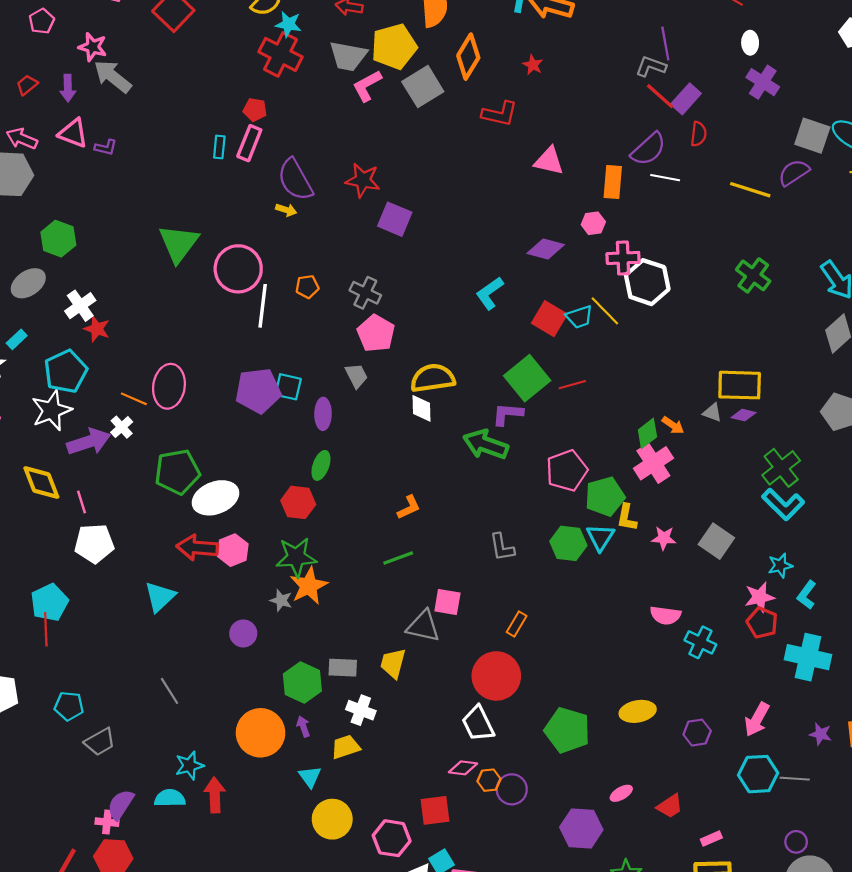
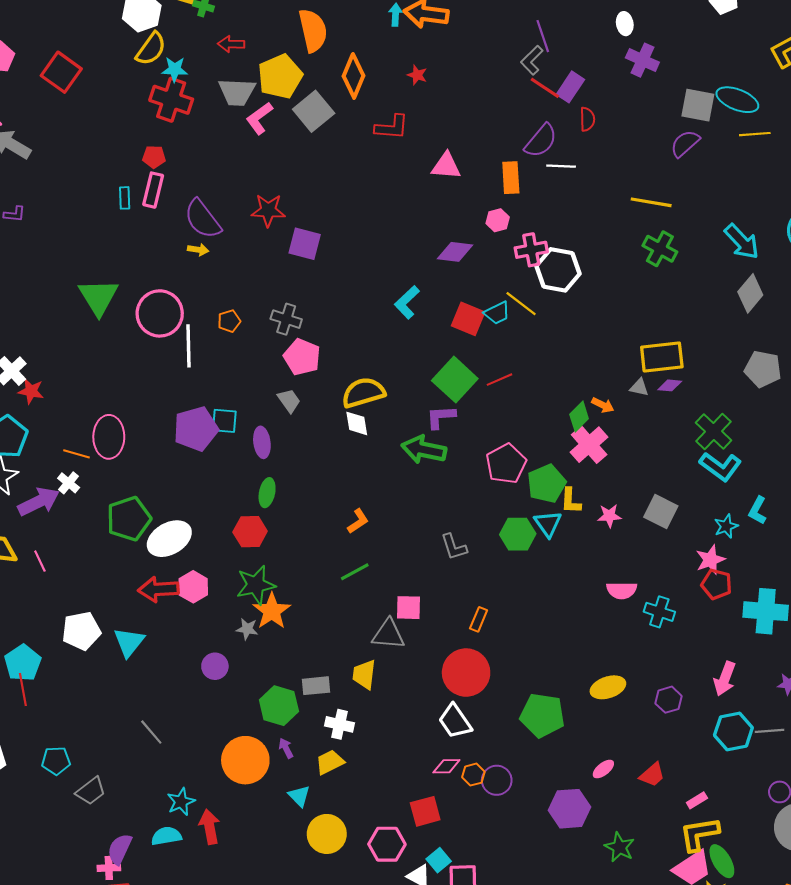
gray L-shape: (651, 66) -> (532, 60), turned -56
yellow line: (750, 190) -> (651, 202), moved
white pentagon: (94, 544) -> (81, 631), moved
cyan L-shape: (807, 595) -> (757, 510), moved

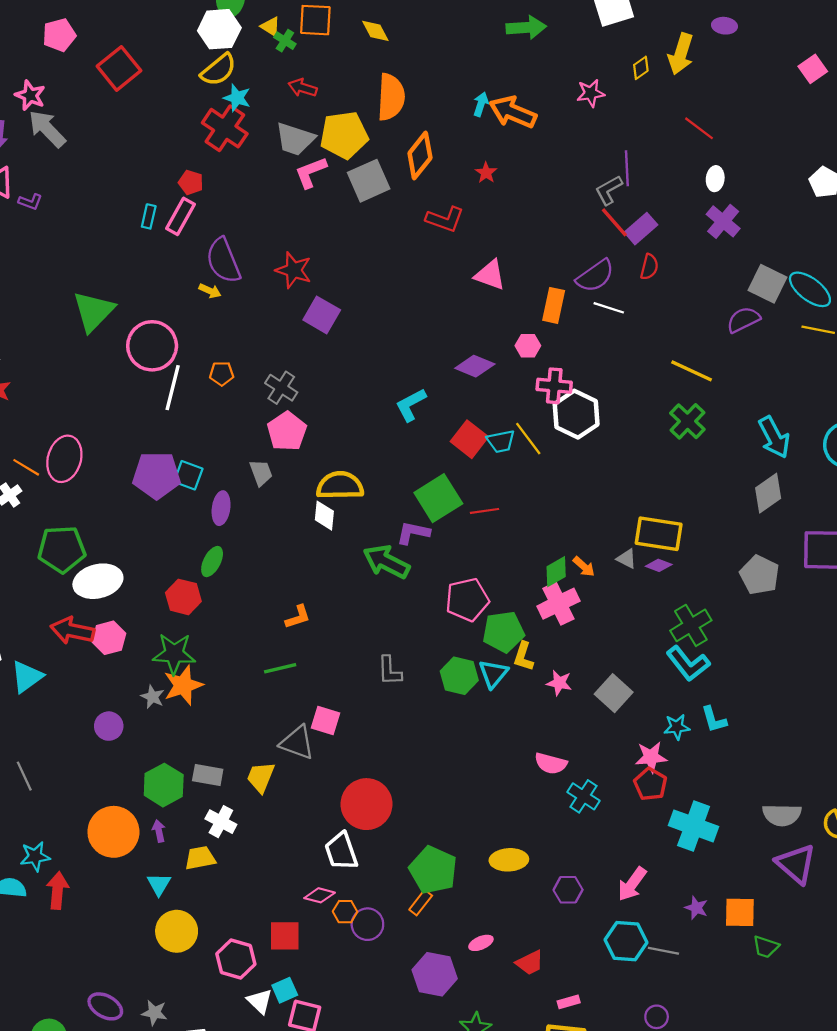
cyan L-shape: (757, 510) -> (714, 719), turned -60
orange rectangle: (479, 619) -> (421, 903), moved

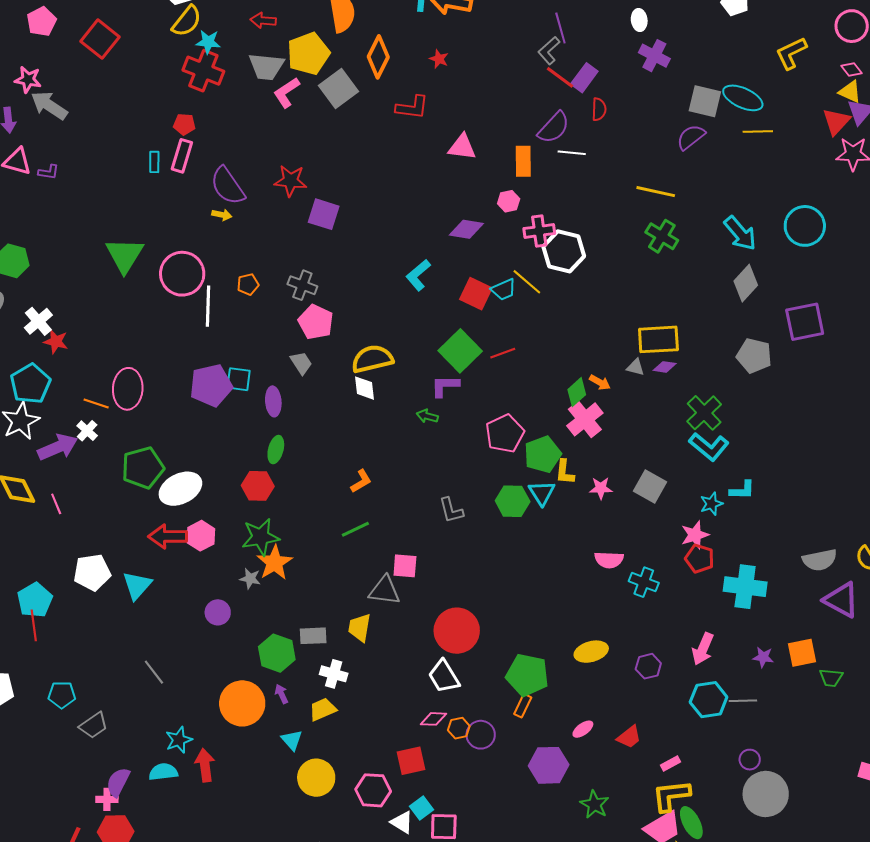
green arrow: (386, 562) -> (427, 416), size x0.5
cyan L-shape: (714, 719) -> (742, 490), turned -60

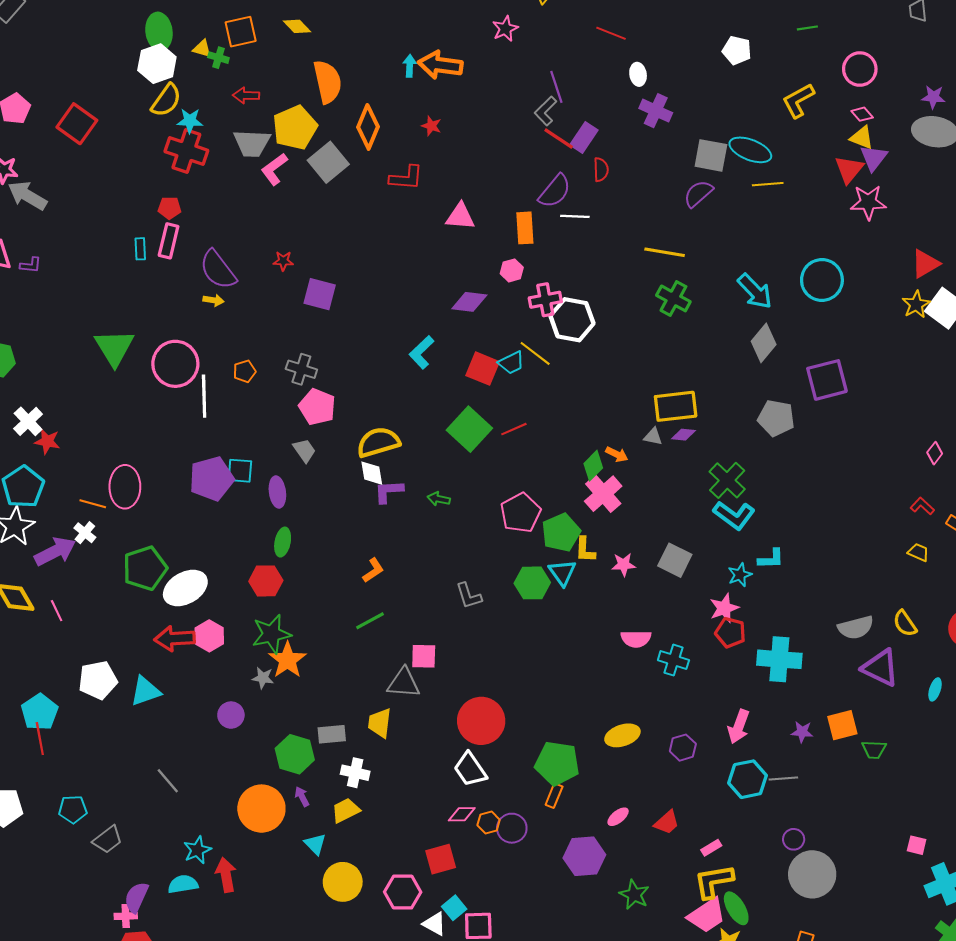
red star: (291, 181) -> (283, 261), size x0.6
purple L-shape: (445, 386) -> (389, 491), moved
cyan triangle: (137, 585) -> (145, 691), turned 32

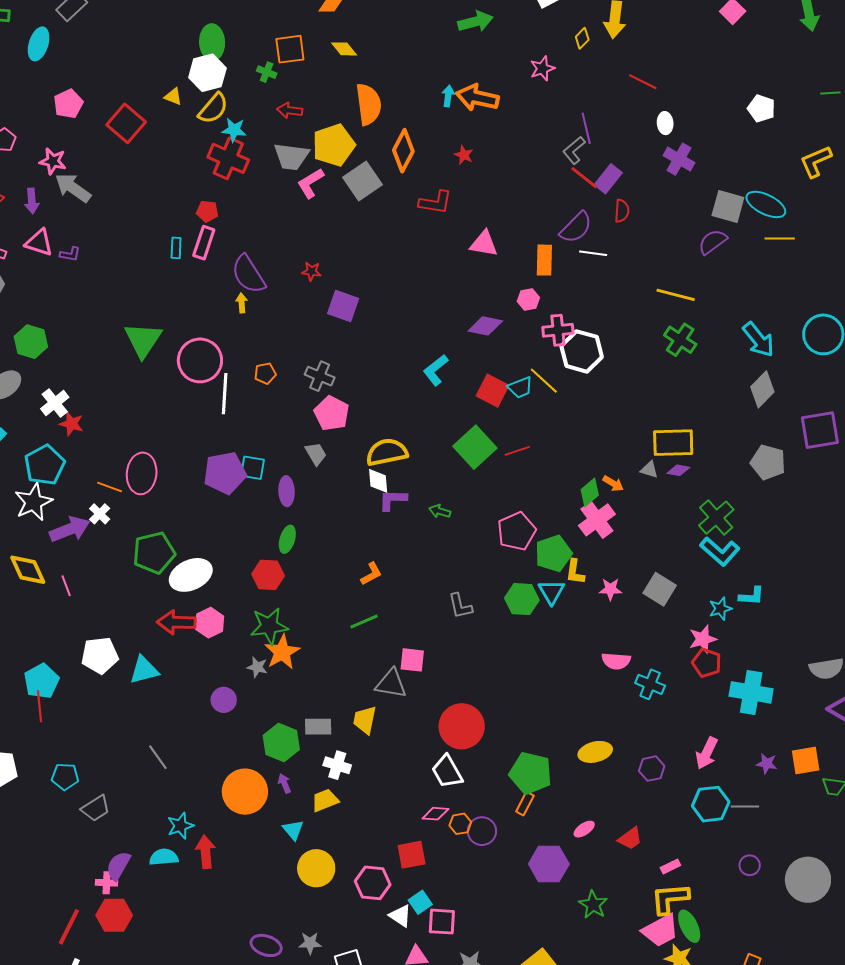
yellow triangle: (202, 49) -> (173, 97), moved
yellow arrow: (213, 300) -> (242, 303), turned -108
gray circle: (812, 874) -> (808, 880), moved

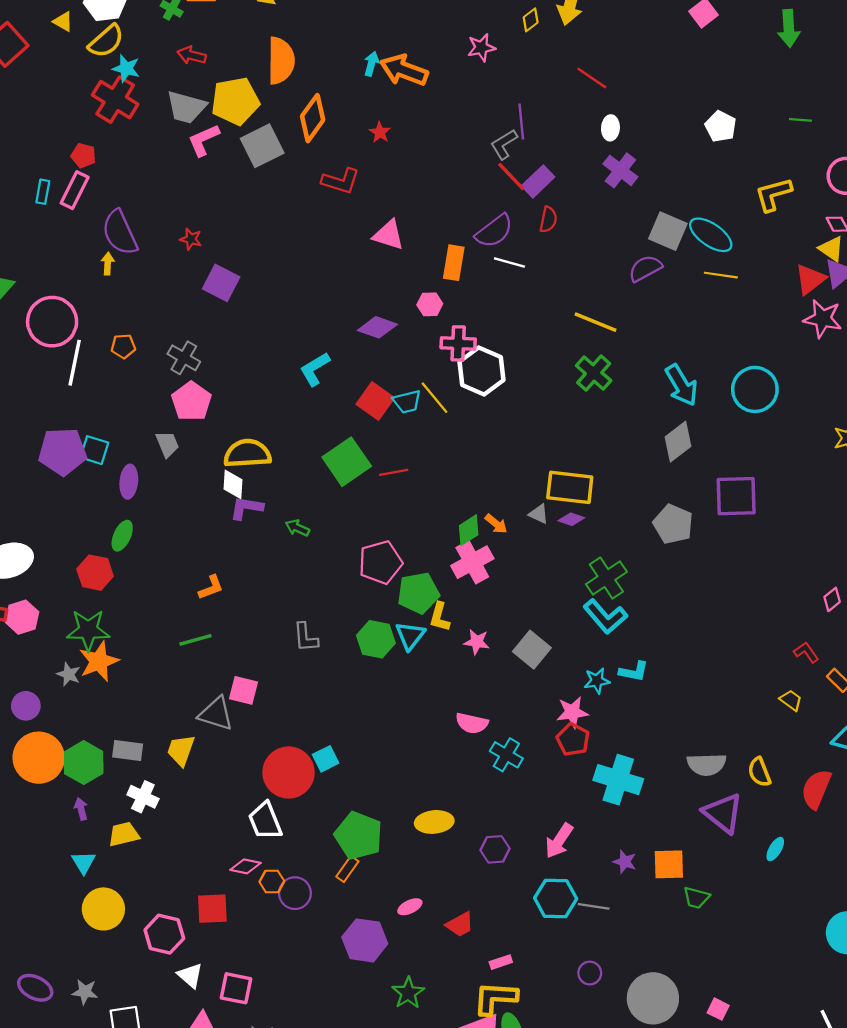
orange circle: (245, 792) -> (39, 758), moved
cyan square: (420, 902) -> (326, 759), moved

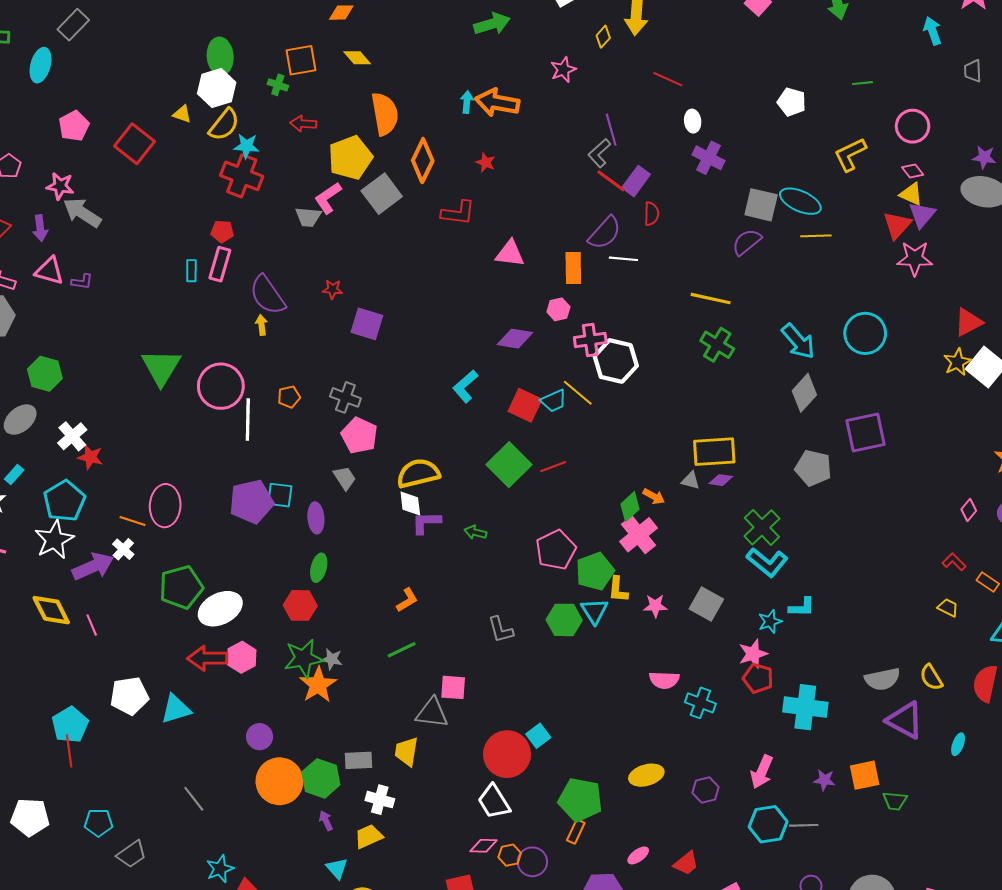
gray trapezoid: (186, 107) -> (308, 217), moved, size x0.7
gray star: (69, 674) -> (332, 659), moved

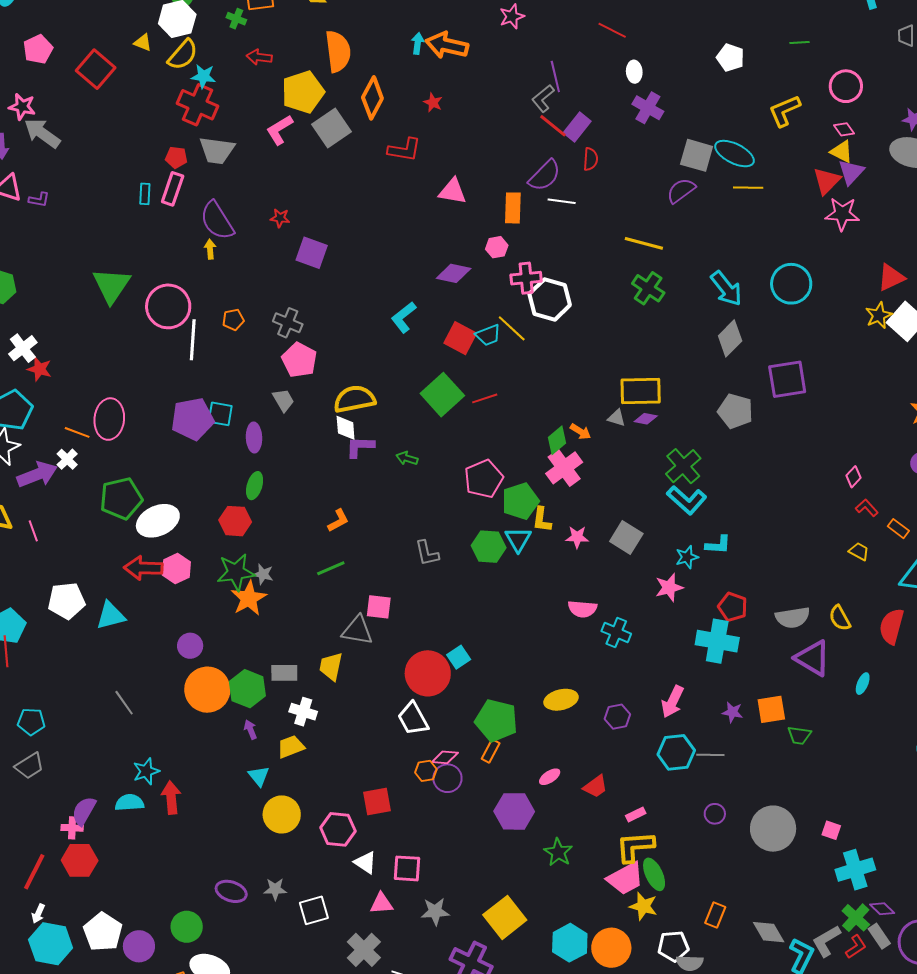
gray trapezoid: (308, 217) -> (217, 150), moved, size x1.4
pink diamond: (969, 510) -> (853, 477), moved
red pentagon: (758, 678) -> (733, 607), moved
pink diamond: (483, 846) -> (445, 757), moved
gray trapezoid: (131, 854) -> (29, 766), moved

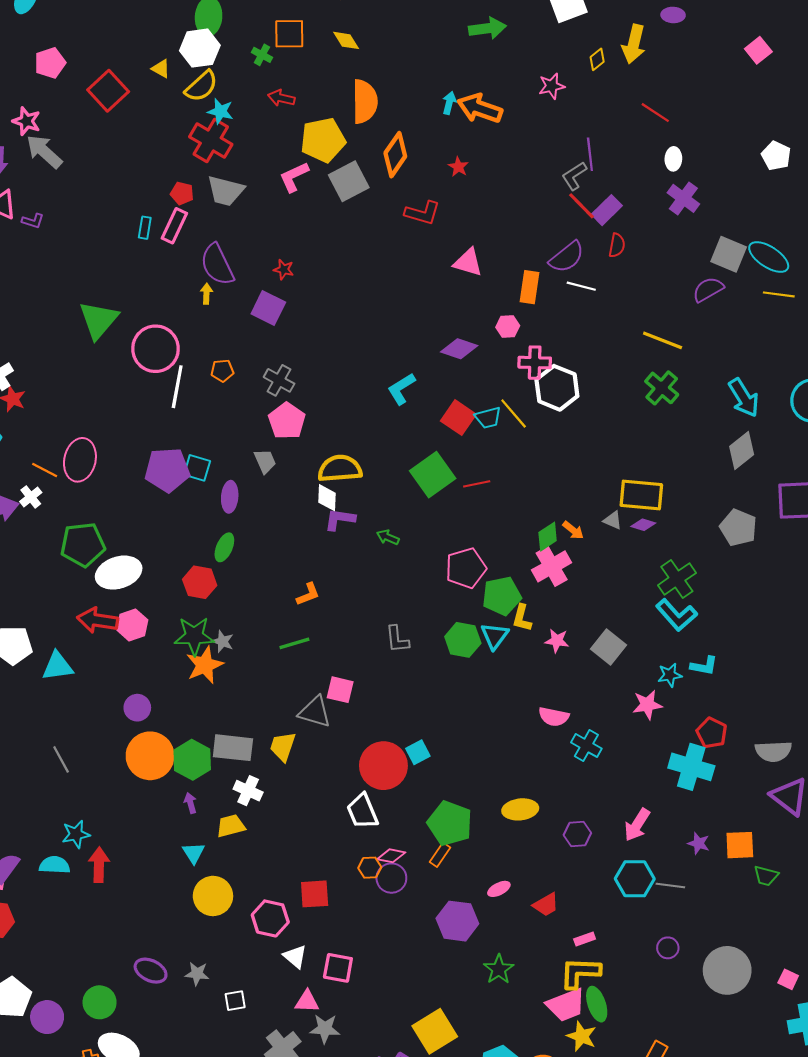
purple square: (312, 253) -> (268, 308), moved
gray rectangle: (284, 673) -> (233, 748), size x1.4
white square: (314, 910) -> (235, 1001), size x0.7
gray star: (435, 911) -> (325, 1029), moved

